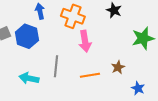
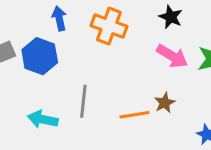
pink arrow: (85, 41) -> (172, 56), moved, turned -50
brown star: (118, 67) -> (165, 103), moved

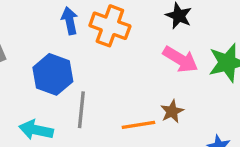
blue arrow: (59, 18) -> (70, 21), moved
blue hexagon: (40, 56) -> (53, 74), moved

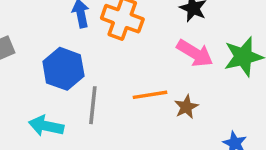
orange line: (138, 125) -> (150, 95), moved

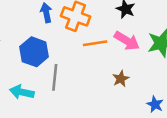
orange line: (150, 95) -> (95, 43), moved

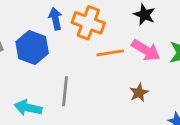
blue hexagon: (34, 52) -> (32, 47), moved

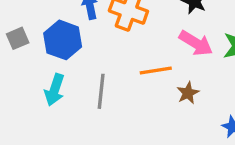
orange line: (110, 53) -> (156, 70), moved
cyan arrow: (28, 108) -> (55, 90), moved, turned -84

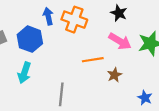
gray line: (101, 91) -> (61, 94), moved

